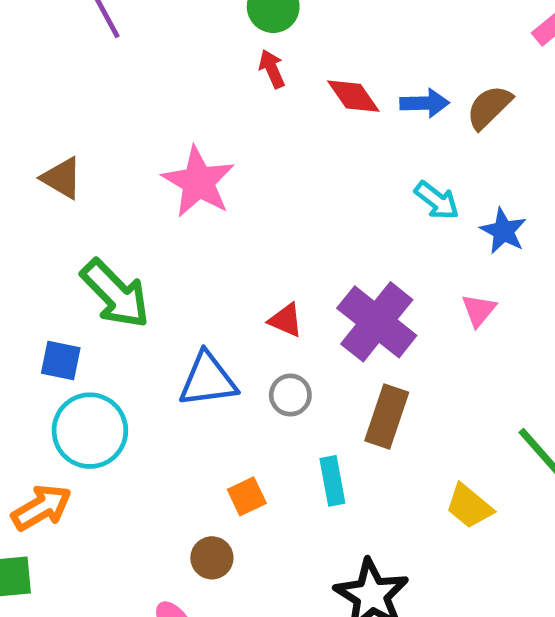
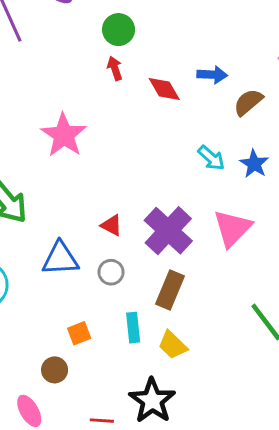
blue arrow: (425, 103) -> (212, 75), moved
blue star: (503, 231) -> (254, 164), moved
pink triangle: (479, 310) -> (232, 228), size x1.8
yellow trapezoid: (469, 506) -> (173, 345), moved

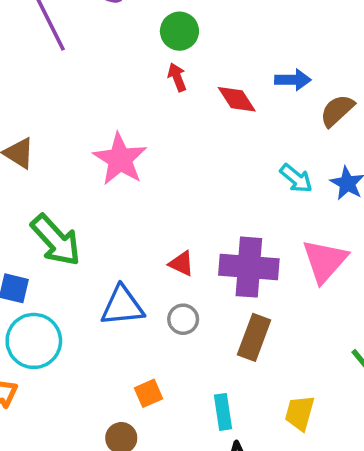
purple cross: (168, 231) -> (249, 267), turned -36
cyan rectangle: (133, 328) -> (223, 412), moved
yellow trapezoid: (173, 345) -> (300, 413), moved, turned 64

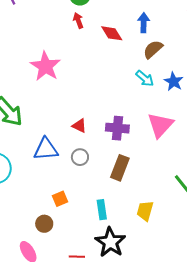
blue arrow: (293, 80) -> (144, 23), turned -90
brown semicircle: (337, 111) -> (153, 49), moved
purple cross: (249, 267) -> (117, 128), size x0.7

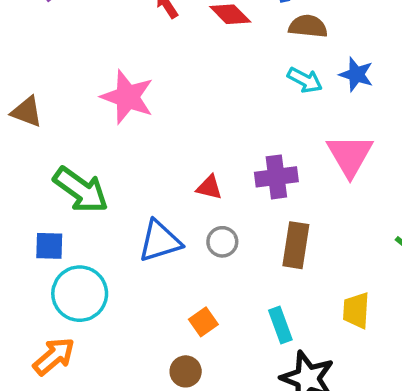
brown semicircle: (153, 49) -> (308, 26), turned 60

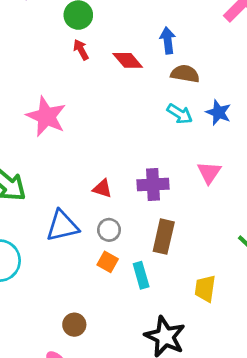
pink triangle: (350, 155) -> (209, 173), size x0.7
orange square: (203, 322) -> (108, 262), moved, turned -30
cyan rectangle: (280, 325) -> (141, 275), moved

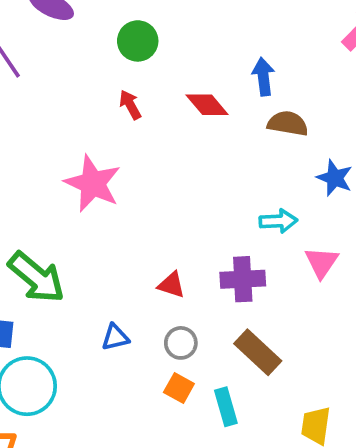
red arrow: (81, 50) -> (130, 105), moved
cyan arrow: (180, 114) -> (278, 221), moved, turned -35
blue triangle: (62, 226) -> (115, 337), size x0.6
brown rectangle: (164, 237) -> (258, 352), turned -60

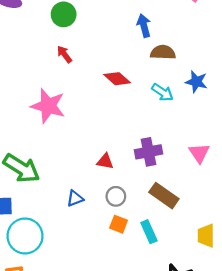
red diamond: (207, 105) -> (117, 79), moved
cyan arrow: (278, 221) -> (163, 92), moved, turned 45
pink triangle: (322, 262) -> (199, 153), moved

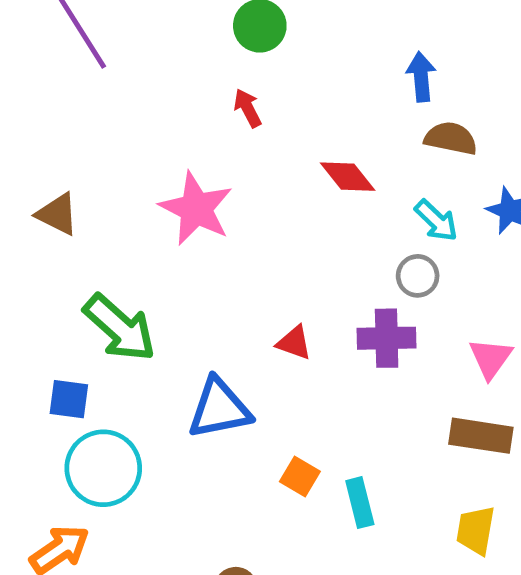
gray circle: (116, 196) -> (418, 276), moved
brown rectangle: (164, 196) -> (481, 436), moved, turned -36
blue triangle: (75, 198) -> (219, 408), size x1.8

